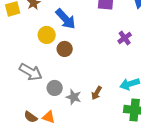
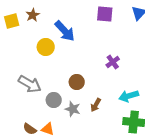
purple cross: (125, 38) -> (113, 62), moved
brown circle: (65, 49) -> (77, 82), moved

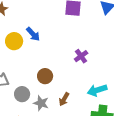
blue arrow: (65, 31) -> (33, 34), moved, size x0.7

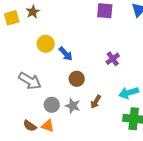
blue arrow: (33, 34) -> (66, 54), moved
gray circle: (22, 94) -> (52, 105), moved

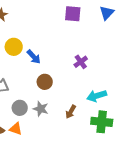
brown arrow: (96, 102) -> (71, 112), moved

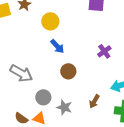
yellow circle: (14, 47) -> (50, 21), moved
gray star: (41, 109) -> (64, 107), moved

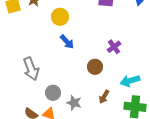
brown circle: (68, 71) -> (95, 67), moved
gray arrow: (21, 73) -> (31, 69), turned 40

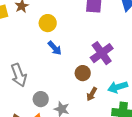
purple cross: (114, 47) -> (102, 53), size x1.6
brown arrow: (104, 97) -> (92, 94), moved

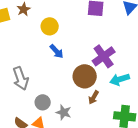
brown circle: (83, 73) -> (85, 76), size x1.5
cyan arrow: (118, 87) -> (120, 79), moved

